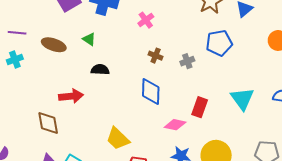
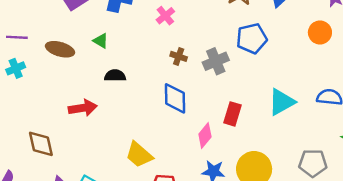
gray cross: (187, 61) -> (216, 61), size x1.5
cyan triangle: (242, 99) -> (282, 102), turned 40
brown diamond: (48, 123) -> (41, 144), moved
pink diamond: (175, 125) -> (205, 135), turned -60

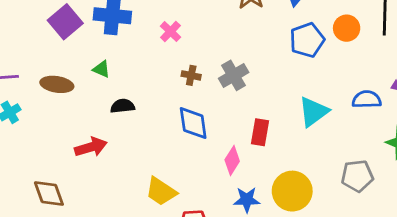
blue pentagon: (252, 38) -> (307, 40), moved

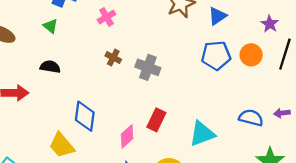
green triangle: (101, 69) -> (50, 26), moved
gray cross: (234, 75) -> (148, 67), turned 35
cyan triangle: (313, 112) -> (202, 134), moved
blue diamond: (193, 123) -> (85, 116), moved

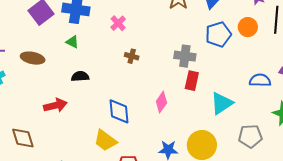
gray cross: (148, 67) -> (185, 56), moved
red rectangle: (156, 120) -> (192, 81), moved
pink diamond: (127, 136) -> (161, 102), moved

